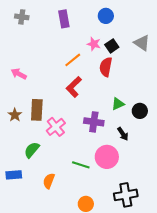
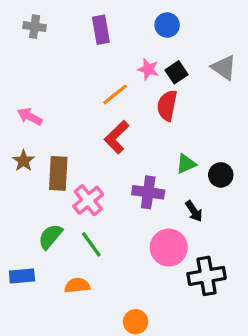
brown star: (15, 115) -> (23, 161), moved
green line: (81, 165) -> (91, 244), moved, turned 36
orange semicircle: (49, 181) -> (77, 285), turned 63
black cross: (126, 195) -> (207, 276), moved

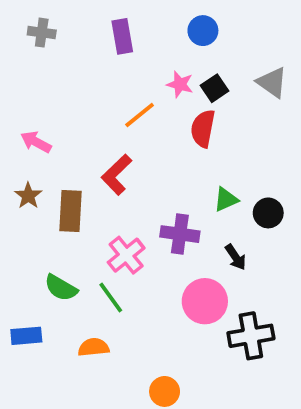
red L-shape: (117, 137) -> (117, 175), moved
pink cross: (88, 200) -> (126, 255), moved
green semicircle: (50, 236) -> (61, 288), turned -100

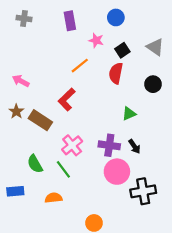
pink star: (180, 84) -> (96, 40), moved
brown rectangle: (70, 211) -> (40, 120), turned -60
black circle: (268, 213) -> (153, 84), moved
purple cross: (180, 234) -> (109, 145), moved
green semicircle: (61, 288) -> (35, 164), turned 30

